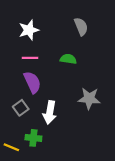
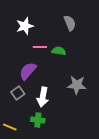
pink line: (30, 58) -> (40, 47), moved
purple semicircle: (32, 82) -> (28, 71), turned -114
green cross: (33, 138) -> (38, 120), moved

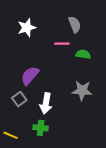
pink line: (40, 47) -> (62, 44), moved
green semicircle: (59, 51) -> (83, 54), moved

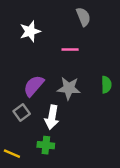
gray semicircle: (75, 24) -> (83, 17), moved
green semicircle: (83, 54) -> (106, 85), moved, turned 80
gray star: (82, 91) -> (69, 88), moved

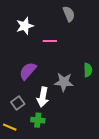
pink line: (70, 49) -> (50, 41), moved
gray star: (69, 88) -> (64, 82), moved
gray square: (22, 112) -> (18, 103), moved

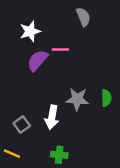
green semicircle: (88, 70) -> (106, 98), moved
purple semicircle: (28, 71) -> (37, 60), moved
green cross: (38, 120) -> (59, 155), moved

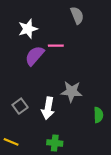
green semicircle: (106, 98) -> (98, 115), moved
gray square: (22, 125) -> (20, 106), moved

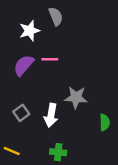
gray semicircle: (77, 15) -> (56, 16), moved
pink line: (56, 46) -> (50, 59), moved
purple semicircle: (35, 56) -> (24, 65), moved

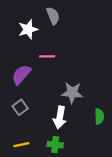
purple semicircle: (24, 65) -> (21, 75), moved
white arrow: (51, 115) -> (60, 117), moved
yellow line: (12, 151) -> (21, 145), moved, turned -35

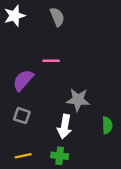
white star: (28, 29) -> (15, 16), moved
gray square: (20, 107) -> (22, 116), turned -35

